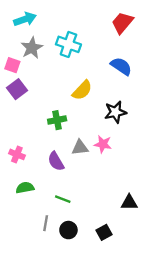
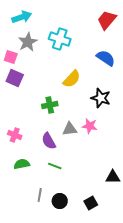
purple square: (17, 89) -> (15, 78), turned -30
black star: (115, 112) -> (101, 98), turned 30
green line: (63, 199) -> (55, 166), moved

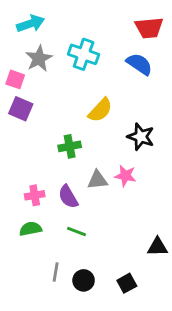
red trapezoid: (107, 20) -> (149, 28), turned -135
blue semicircle: (106, 58) -> (139, 64), moved
pink cross: (15, 135) -> (35, 195), moved, turned -32

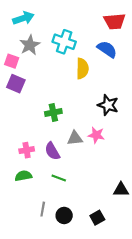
yellow semicircle: (100, 110) -> (82, 69), moved, turned -42

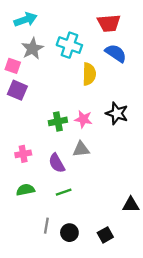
red trapezoid: (115, 21) -> (109, 23), moved
pink star: (96, 135) -> (83, 119), moved
pink cross: (27, 150) -> (23, 154), moved
green line: (59, 178) -> (64, 192), turned -40

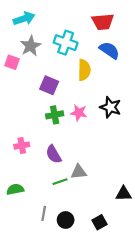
purple square: (17, 90) -> (49, 85), moved
gray triangle: (81, 149) -> (79, 172), moved
green semicircle: (25, 190) -> (15, 189), moved

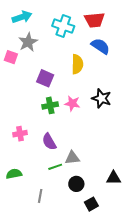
cyan cross: (66, 43) -> (63, 26), moved
black circle: (66, 220) -> (76, 184), moved

